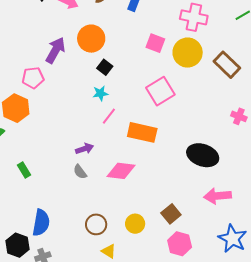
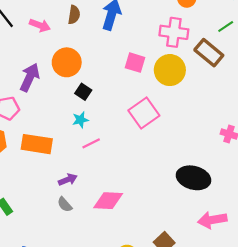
brown rectangle: (227, 65) -> (209, 53), moved
pink line: (109, 116) -> (91, 143), turned 30
orange rectangle: (142, 132) -> (37, 144), moved

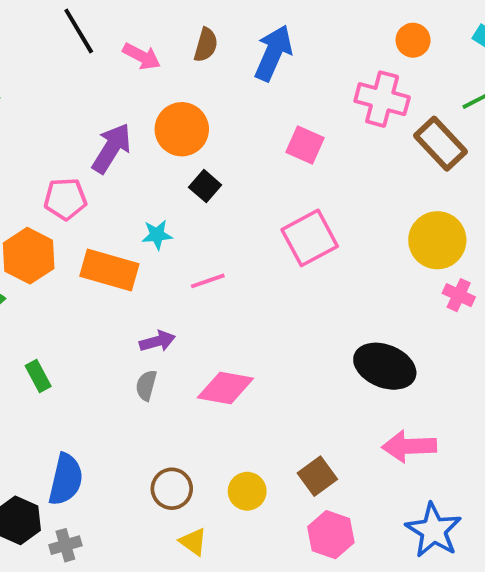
yellow circle: (170, 70) -> (437, 240), moved
cyan star: (80, 120) -> (157, 235), moved
gray semicircle: (65, 204) -> (146, 385), turned 49

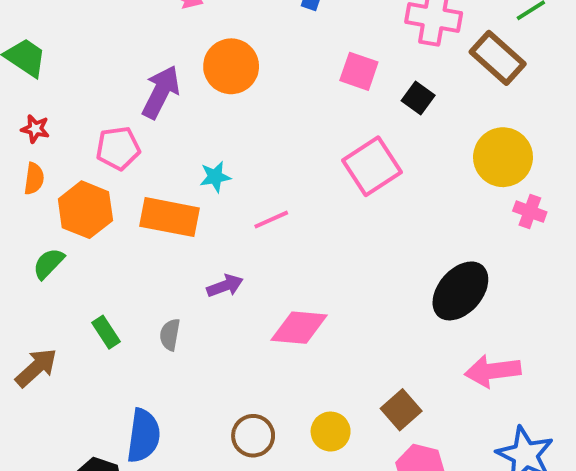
black square: (205, 186) -> (418, 98), moved
black ellipse: (385, 366) -> (460, 291), turned -66
gray semicircle: (146, 385) -> (170, 335), moved

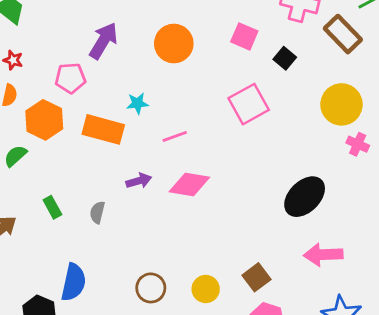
orange circle: (231, 66) -> (174, 44), moved
pink diamond: (299, 328) -> (189, 185), moved

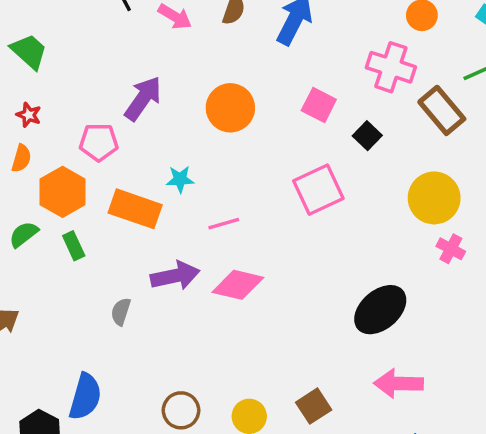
purple arrow: (139, 181) -> (175, 276), size x1.5
green rectangle: (52, 207) -> (74, 246), moved

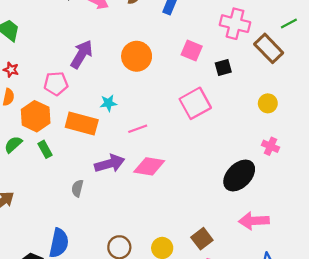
black square: (367, 136) -> (223, 67), turned 35
yellow circle: (434, 198) -> (268, 103), size x0.6
pink cross: (451, 249) -> (270, 146), moved

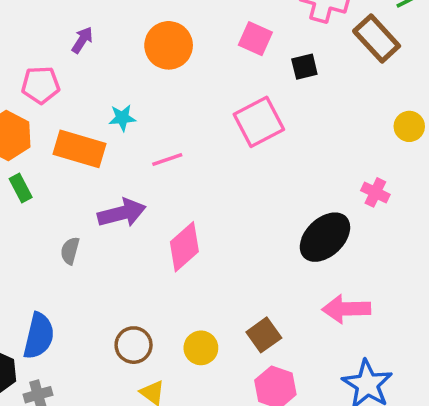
purple arrow: (82, 54) -> (82, 40), size x0.6
yellow circle: (268, 103) -> (409, 126), moved
pink diamond: (149, 166) -> (184, 247), moved, turned -52

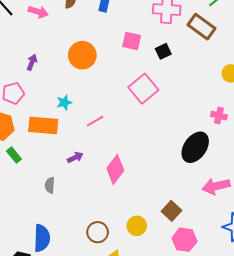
purple arrow: (122, 213) -> (75, 157), size x0.6

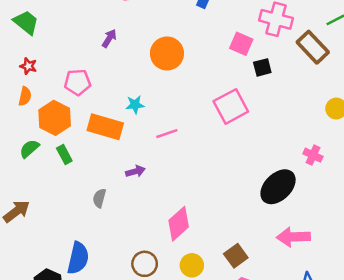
pink square: (132, 41) -> (241, 44), moved
purple arrow: (32, 62) -> (109, 38), moved
pink diamond: (115, 169) -> (179, 224), moved

